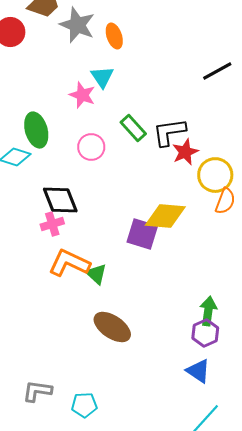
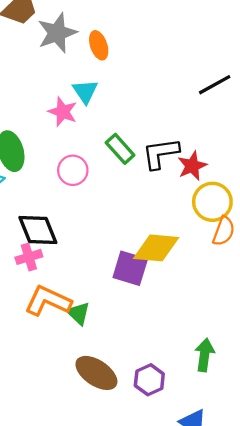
gray star: (77, 25) -> (57, 33), turned 30
red star: (185, 152) -> (192, 166), moved
purple hexagon: (205, 333) -> (149, 380), moved

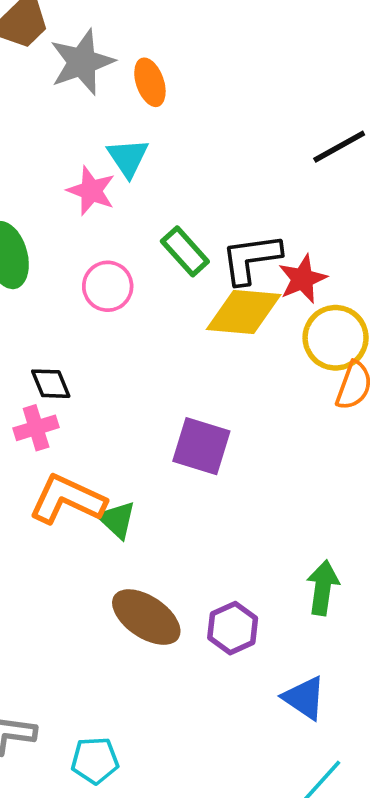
black diamond: (38, 230) -> (51, 384), size x0.6
yellow diamond: (156, 248) -> (244, 312), moved

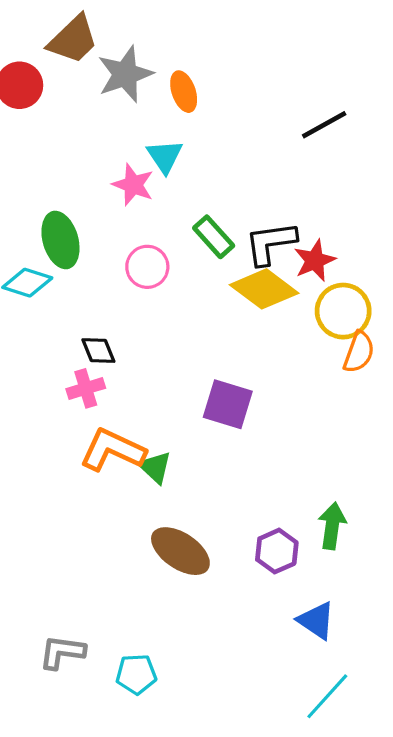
black line: (339, 147) -> (324, 125), moved
yellow diamond: (244, 312) -> (264, 289), turned 32
purple hexagon: (233, 628) -> (277, 551), moved

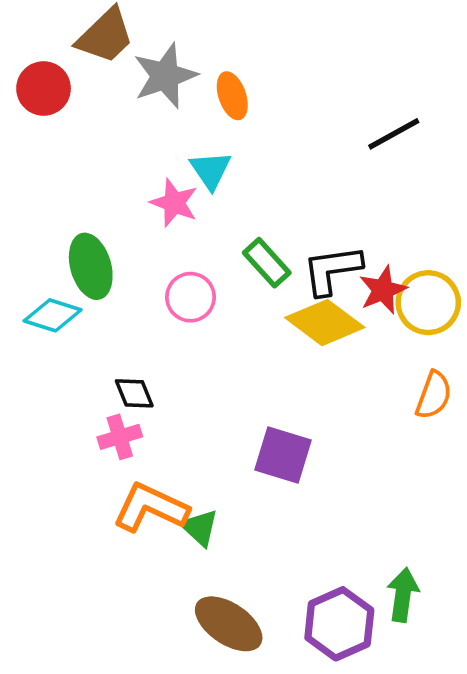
yellow circle: (343, 311) -> (428, 303), moved
purple hexagon: (277, 551) -> (339, 624), size x1.4

